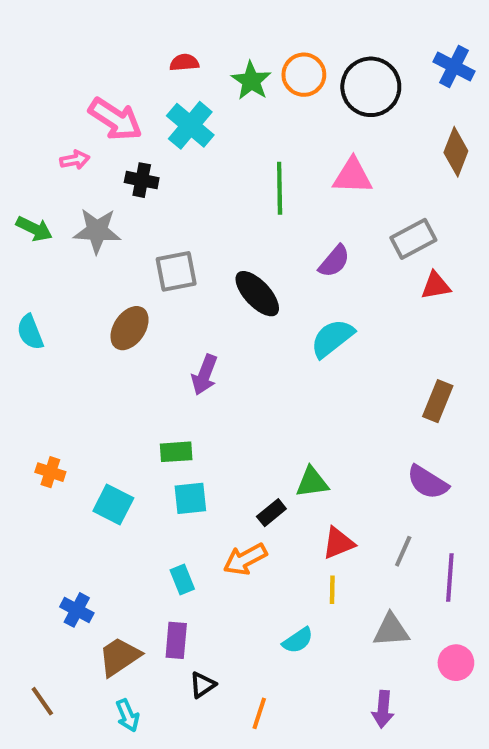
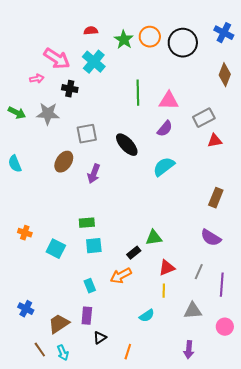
pink triangle: (353, 176) -> (169, 101), moved
purple arrow: (205, 375) -> (94, 174), moved
blue cross: (77, 610) -> (26, 309), moved
brown line: (42, 701) -> (40, 350), moved

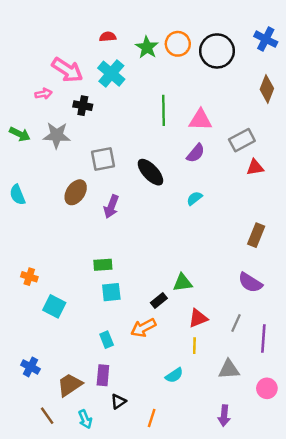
cyan semicircle: (164, 167) -> (194, 198), size x0.6
cyan square: (56, 249) -> (54, 306), moved
cyan arrow: (63, 353) -> (85, 419), moved

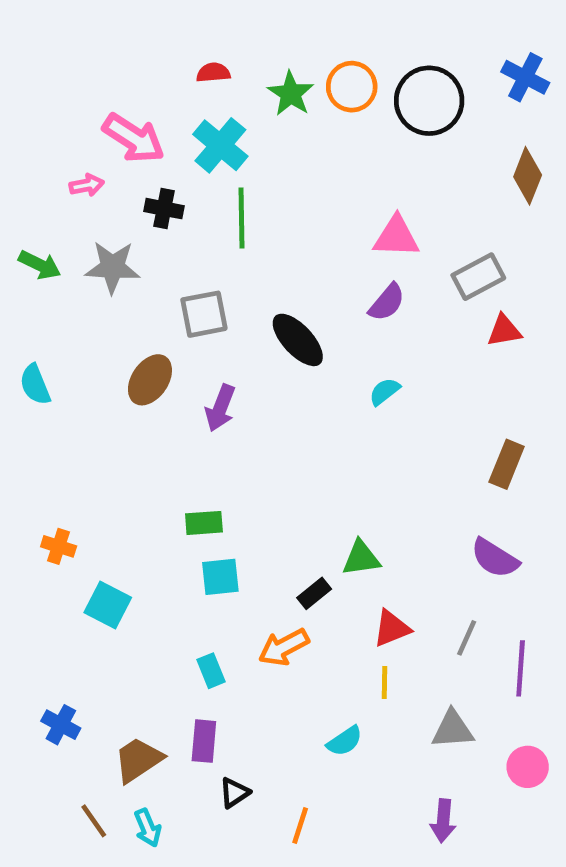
green line: (164, 110) -> (241, 218), moved
cyan arrow: (85, 419) -> (148, 828), moved

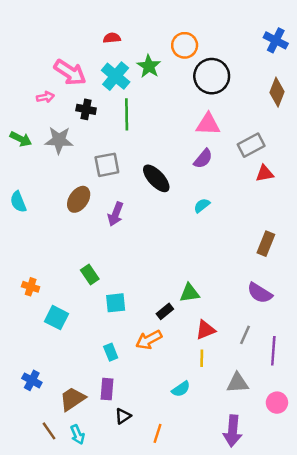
green star: (291, 94) -> (149, 66), moved
black circle: (429, 101) -> (212, 76), moved
green rectangle: (204, 523) -> (90, 274), moved, turned 60
purple arrow: (443, 821) -> (233, 431), size x1.4

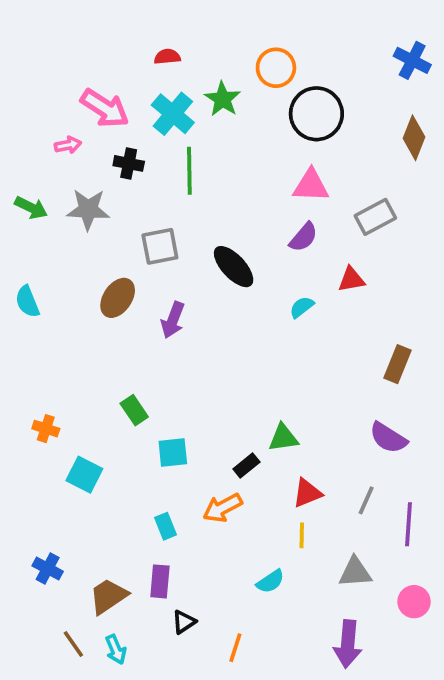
red triangle: (265, 173) -> (351, 279), moved

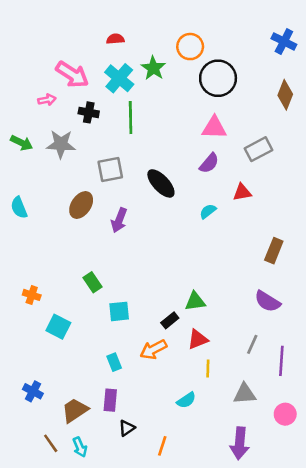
red triangle: (307, 493) -> (198, 339), moved

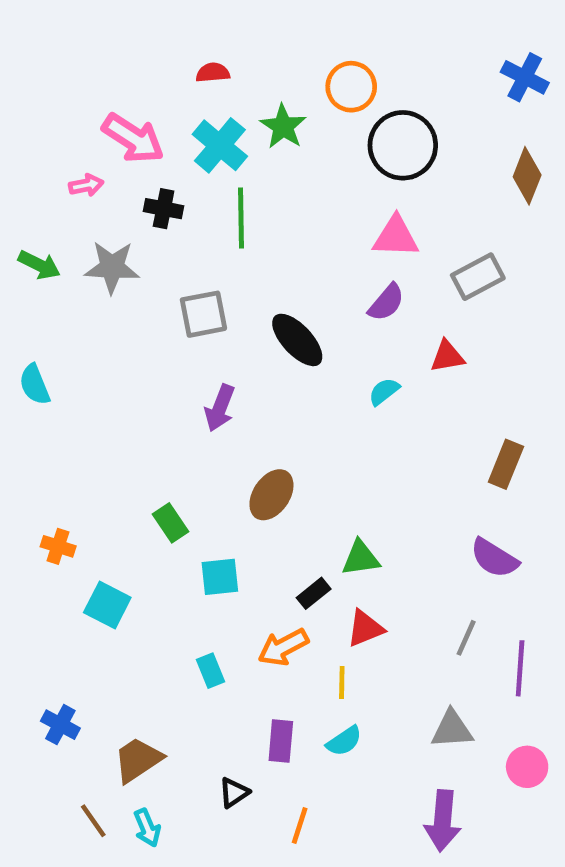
brown ellipse: (81, 205) -> (271, 495), moved
yellow line: (208, 369) -> (342, 682), moved
purple rectangle: (110, 400) -> (281, 741), moved

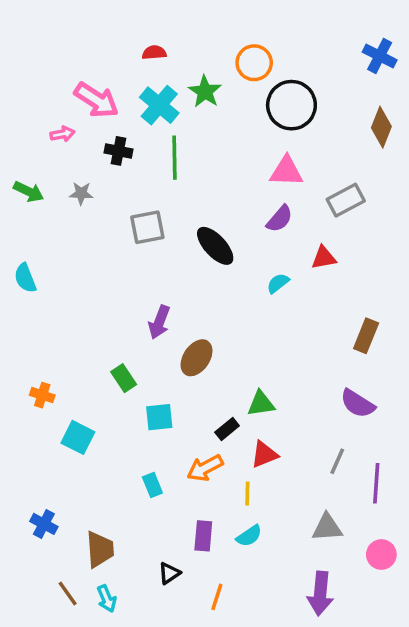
gray star: (112, 267) -> (81, 193), size x0.6
purple arrow: (220, 408) -> (159, 322), moved
brown trapezoid: (138, 760) -> (100, 549), turned 120

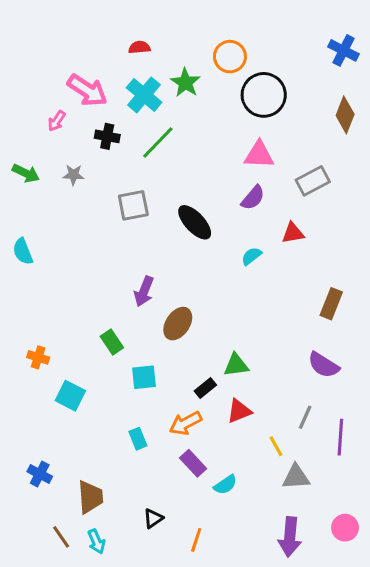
pink arrow: (63, 134) -> (57, 121), turned 135
green line: (174, 158) -> (158, 143), turned 45
yellow line: (247, 493) -> (276, 446), moved, turned -30
purple rectangle: (203, 536) -> (193, 463), moved, turned -48
pink circle: (381, 554) -> (345, 528), moved

